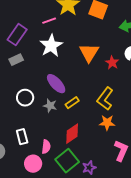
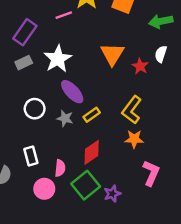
white star: (51, 46) -> (58, 59), moved

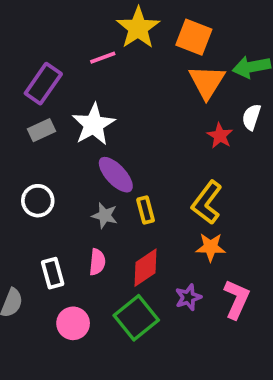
orange triangle: (112, 54) -> (207, 82), moved
white circle: (35, 109) -> (38, 201), moved
yellow rectangle: (92, 115) -> (146, 210), turned -70
pink semicircle: (60, 168) -> (97, 262), moved
purple star: (112, 194) -> (188, 297), moved

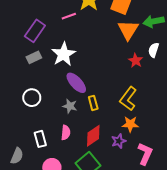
purple star: (188, 297) -> (119, 141), moved

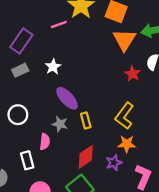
white star: (64, 54) -> (53, 67), size x0.6
pink semicircle: (66, 133) -> (45, 142), moved

